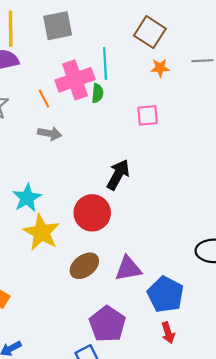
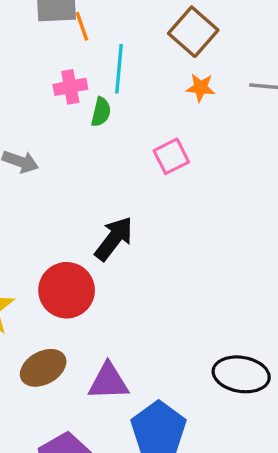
pink cross: (75, 80) -> (70, 87), size x0.6
orange line: (44, 99) -> (82, 26), moved
pink square: (148, 115) -> (171, 156), turned -30

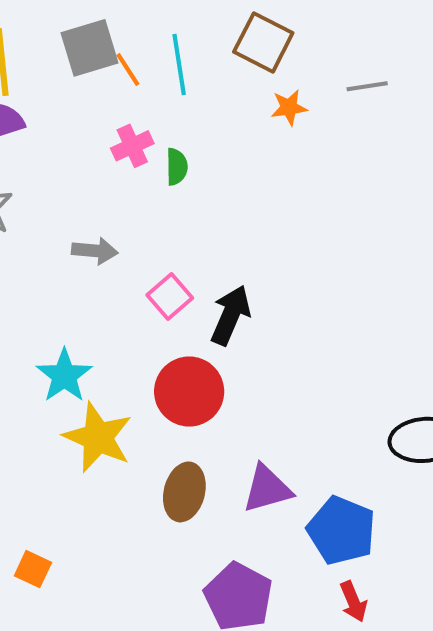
cyan line: (119, 69) -> (179, 65), moved
pink square: (171, 156) -> (170, 297), moved
brown ellipse: (43, 368) -> (184, 492), turned -33

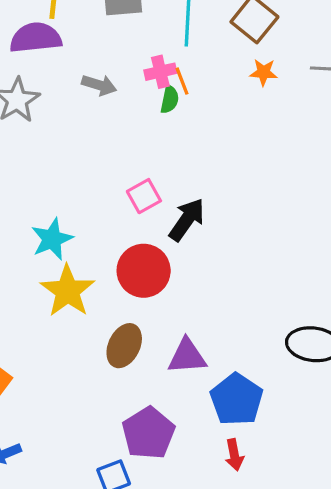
orange line: (128, 70) -> (182, 81), moved
pink cross: (132, 146) -> (160, 72), moved
gray arrow: (95, 251) -> (99, 85), moved

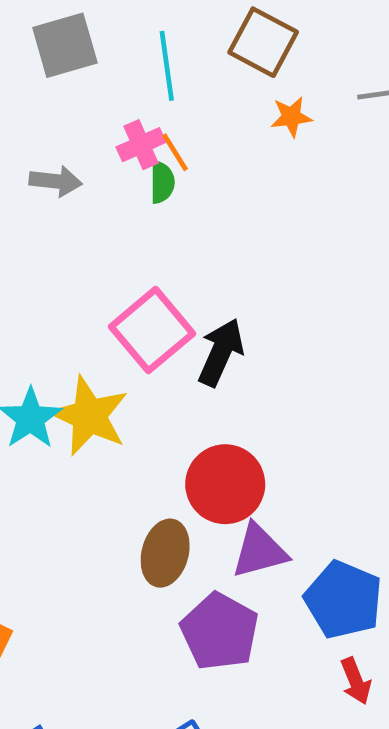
pink square: (144, 196) -> (152, 330), size x1.6
red circle: (144, 271) -> (225, 484), moved
yellow star: (68, 291) -> (89, 416), moved
purple pentagon: (148, 433) -> (220, 631), moved

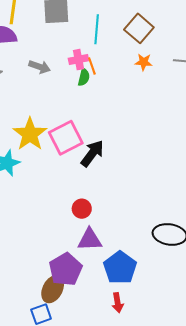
yellow star: (89, 416) -> (30, 134), moved
red circle: (225, 484) -> (82, 209), size x0.6
brown ellipse: (165, 553) -> (53, 289), moved

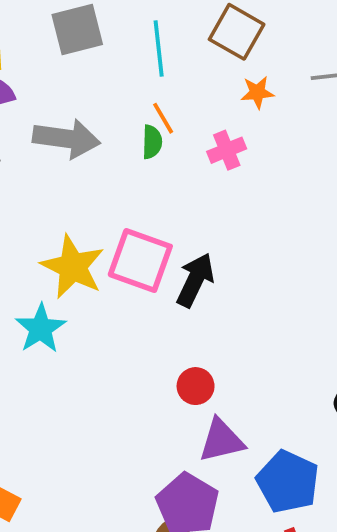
pink cross: (79, 60) -> (227, 150), moved
gray arrow: (40, 67) -> (66, 138), size x1.6
pink square: (66, 138) -> (140, 260), turned -32

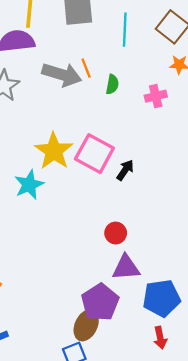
orange line: (163, 118) -> (86, 68), moved
black arrow: (195, 280) -> (125, 170), size x0.7
blue pentagon: (288, 482) -> (161, 298), turned 30

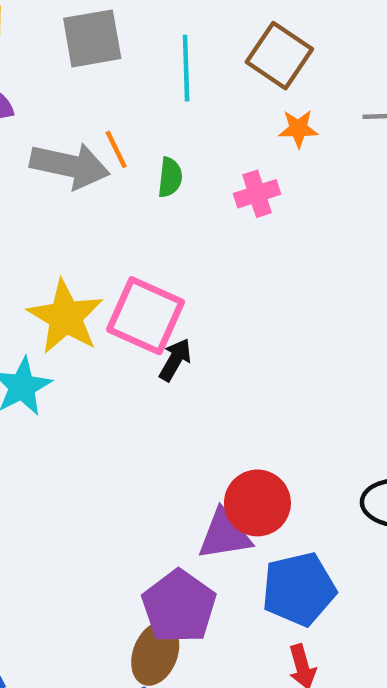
black arrow: (125, 170) -> (175, 360), moved
red circle: (116, 233) -> (257, 503), moved, size x1.5

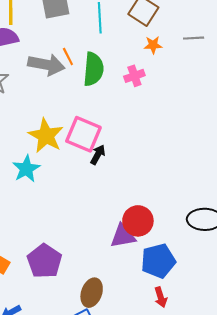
green semicircle: (170, 177) -> (93, 69), size x1.8
purple pentagon: (179, 607) -> (44, 261), moved

